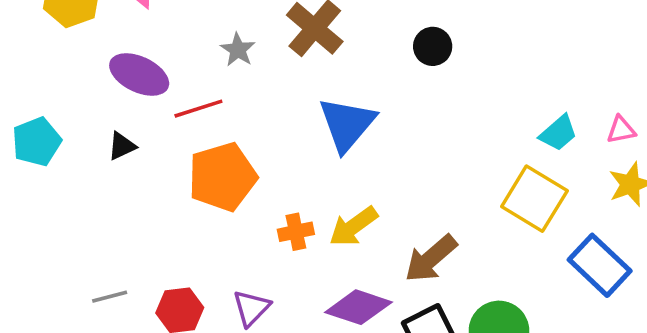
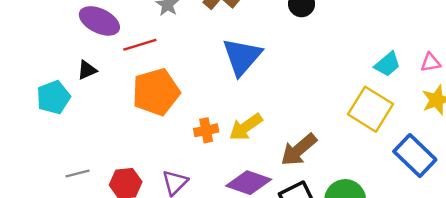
cyan pentagon: (37, 142) -> (53, 97), moved

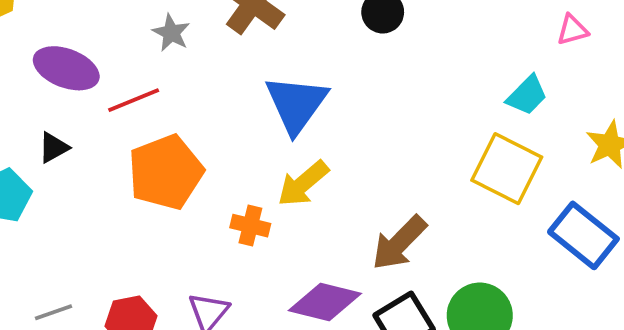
pink triangle: (431, 63) -> (572, 30), moved
yellow arrow: (246, 127) -> (303, 184), moved
orange cross: (206, 130) -> (250, 226), turned 30

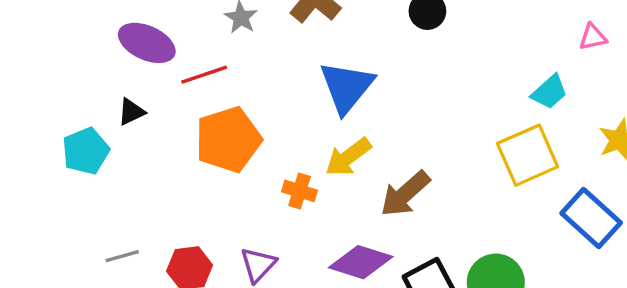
yellow square: (507, 169) -> (528, 155), turned 36
brown arrow: (399, 243) -> (405, 194), moved

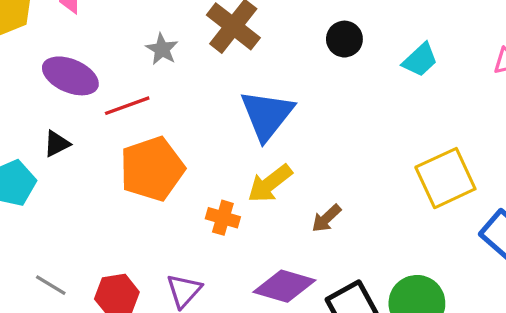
cyan trapezoid: (549, 92) -> (420, 60), moved
brown arrow: (405, 194) -> (326, 218), size x0.6
gray line: (122, 256) -> (51, 285), turned 48

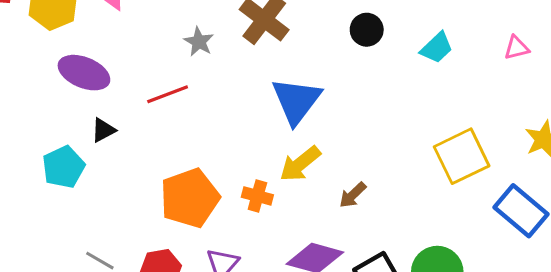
purple ellipse: (70, 76) -> (84, 73), moved
orange pentagon: (152, 169) -> (190, 198), moved

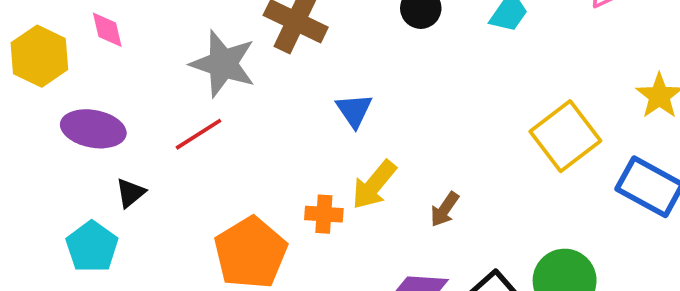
gray star: (199, 42) -> (223, 64), size x1.8
blue triangle: (296, 101) -> (354, 110), size x0.6
orange cross: (257, 196) -> (324, 214), moved

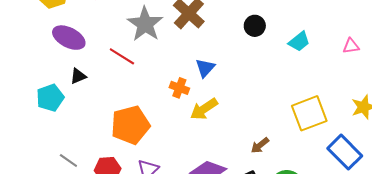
red line: (199, 134) -> (122, 56), turned 48
brown arrow: (445, 209) -> (260, 145), moved
orange cross: (324, 214) -> (179, 88), moved

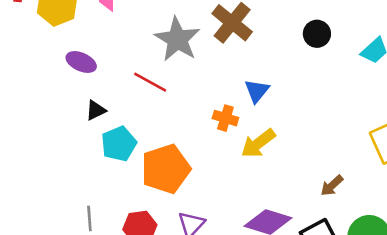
purple ellipse: (69, 38) -> (81, 62), size x0.7
cyan pentagon: (50, 98) -> (119, 144), moved
gray line: (68, 161) -> (89, 218), turned 54

